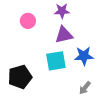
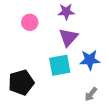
purple triangle: (64, 35) -> (68, 37), turned -36

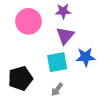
pink circle: (30, 22) -> (29, 21), size x1.6
gray arrow: (91, 94) -> (57, 90), moved

